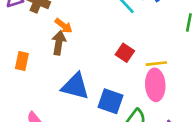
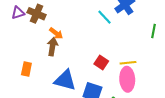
red square: (125, 53) -> (101, 62), moved
orange rectangle: (22, 61) -> (26, 69), moved

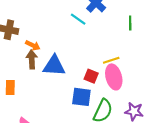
red square: (101, 62) -> (91, 76), moved
blue triangle: (65, 80) -> (54, 66), moved

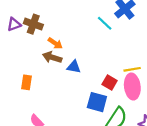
brown arrow: (32, 59) -> (52, 57), turned -78
blue triangle: (54, 66) -> (74, 67), size x0.6

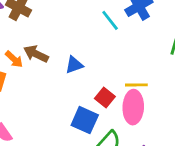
orange arrow: (55, 43) -> (14, 59), moved
blue triangle: (74, 67) -> (74, 65), moved, turned -40

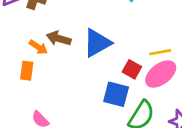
blue triangle: (74, 65) -> (97, 43), size x1.6
pink ellipse: (133, 107) -> (161, 74), turned 60

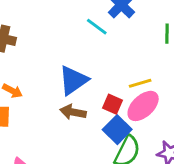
brown arrow: (59, 38) -> (73, 112), moved
blue square: (116, 94) -> (117, 130), moved, turned 36

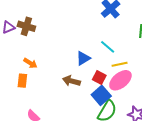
cyan line: (97, 27) -> (108, 47), moved
blue triangle: (73, 80) -> (83, 58), moved, size x0.7

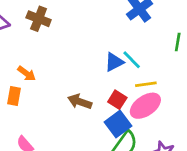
brown cross: (26, 26) -> (39, 19), moved
blue triangle: (83, 58) -> (114, 62), moved

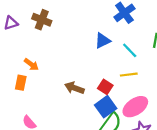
cyan line: (132, 60) -> (130, 50), moved
blue triangle: (114, 62) -> (103, 41), moved
pink ellipse: (145, 106) -> (135, 107), moved

